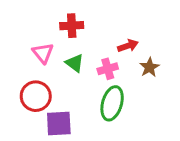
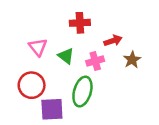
red cross: (72, 26) -> (80, 23), moved
green ellipse: (112, 103) -> (82, 92), moved

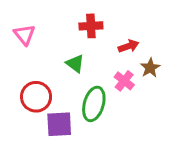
pink triangle: (38, 47) -> (24, 35), moved
pink cross: (95, 61) -> (124, 81), moved, turned -36

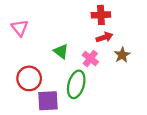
red cross: (91, 26) -> (101, 15), moved
pink cross: (124, 81) -> (90, 58), moved

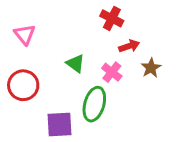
red cross: (101, 15) -> (112, 18), moved, turned 30
red circle: (29, 78) -> (23, 85), moved

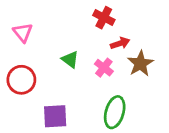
brown star: (151, 68) -> (140, 64), size x1.4
green ellipse: (94, 104) -> (115, 112), moved

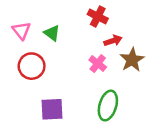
green triangle: (70, 59) -> (52, 33), moved
red circle: (21, 80) -> (32, 66), moved

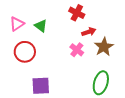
pink triangle: (21, 30) -> (17, 24), turned 35
green ellipse: (108, 106) -> (101, 83), moved

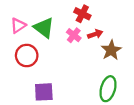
green triangle: (41, 26) -> (44, 28), size x1.5
pink cross: (77, 50) -> (74, 35), moved

